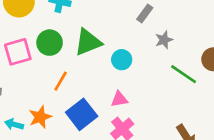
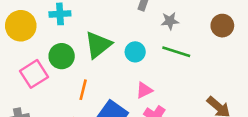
gray star: (164, 40) -> (170, 21), turned 30
green line: (184, 74) -> (176, 52), moved

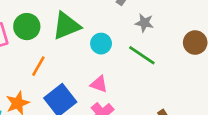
pink triangle: (144, 90) -> (99, 84), turned 30

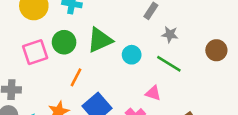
pink triangle: (99, 84) -> (153, 93), moved

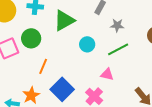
green triangle: (100, 40) -> (64, 20), moved
green line: (169, 64) -> (118, 49), turned -55

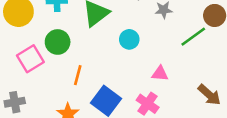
green line: (118, 49) -> (193, 37), moved

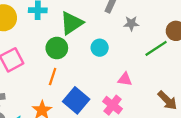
green circle: (58, 42) -> (57, 48), moved

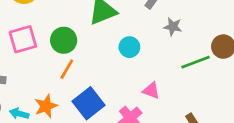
green circle: (57, 48) -> (64, 40), moved

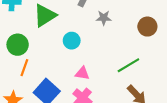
green line: (196, 62) -> (128, 65), moved
pink triangle: (151, 91) -> (82, 73), moved

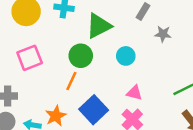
green circle: (18, 45) -> (81, 56), moved

